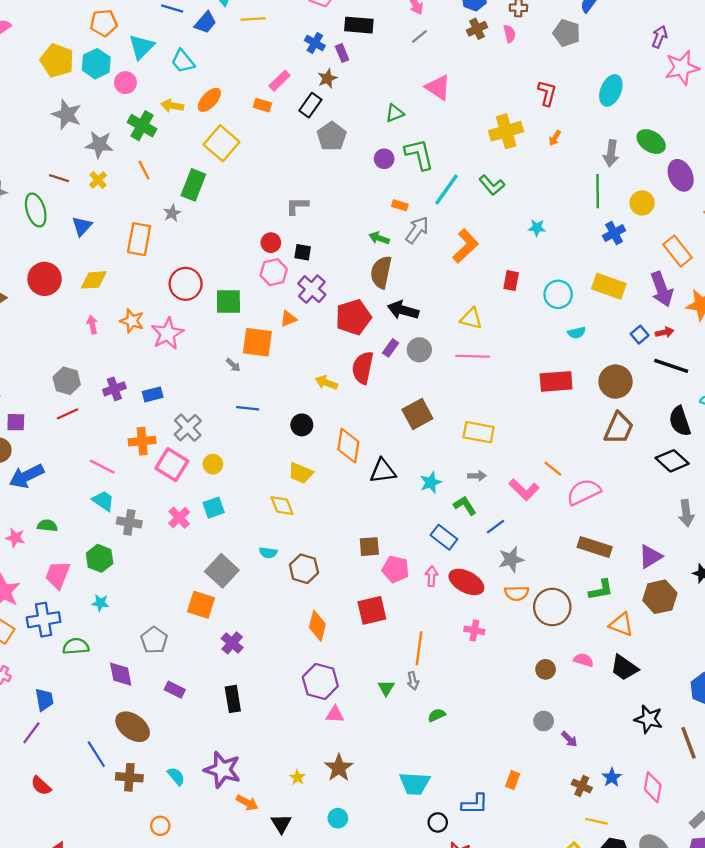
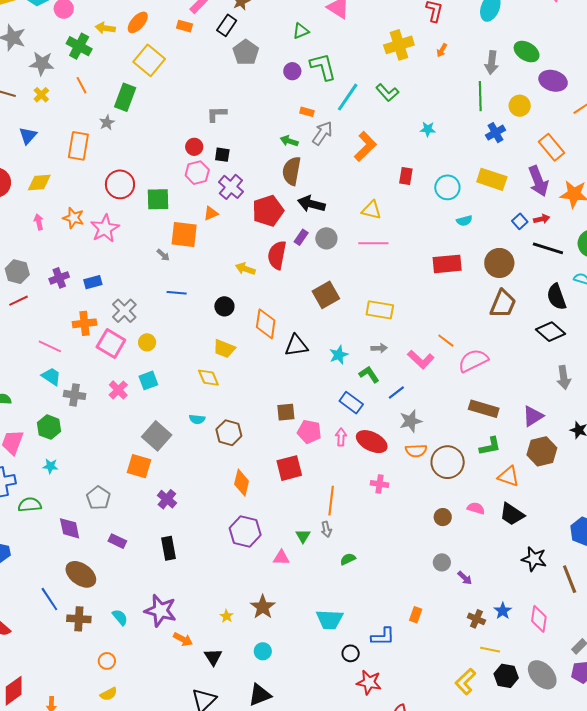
purple ellipse: (681, 175) -> (553, 81), turned -48
pink triangle: (335, 714) -> (281, 558), moved

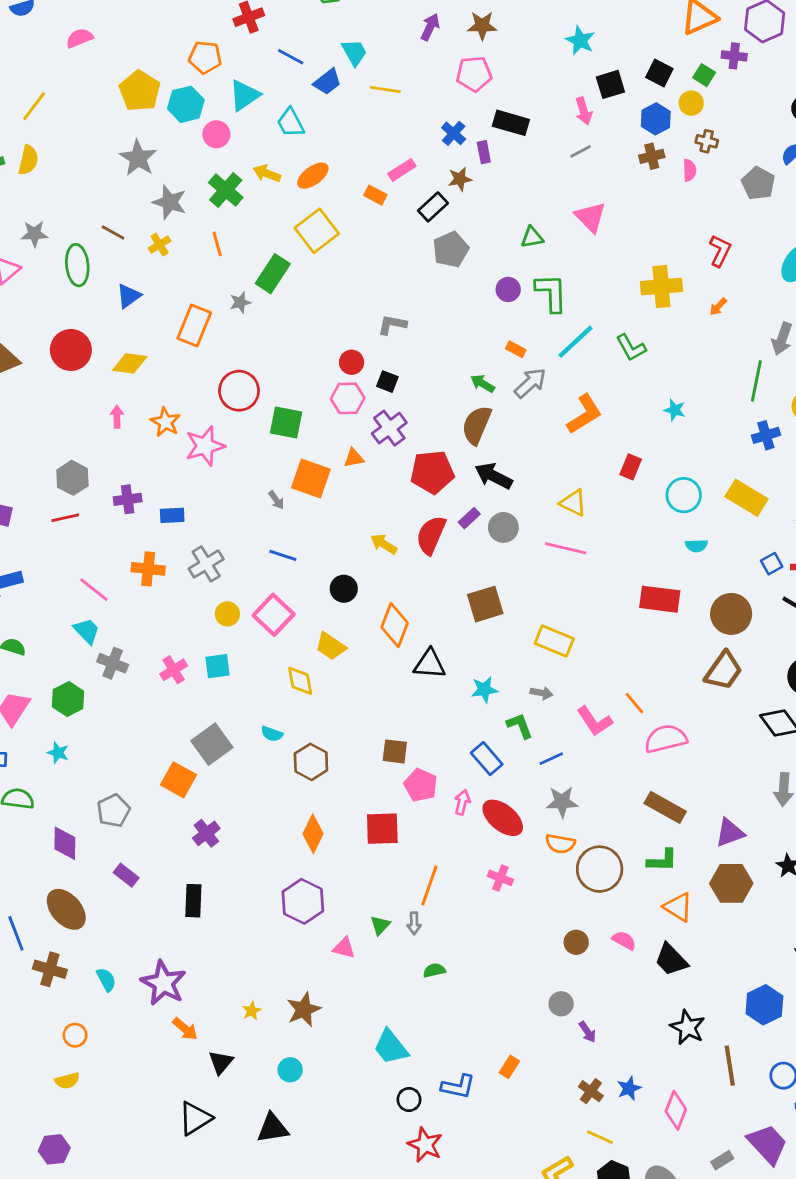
pink square: (111, 343) -> (274, 615), moved
cyan trapezoid: (330, 620) -> (391, 1047), turned 36

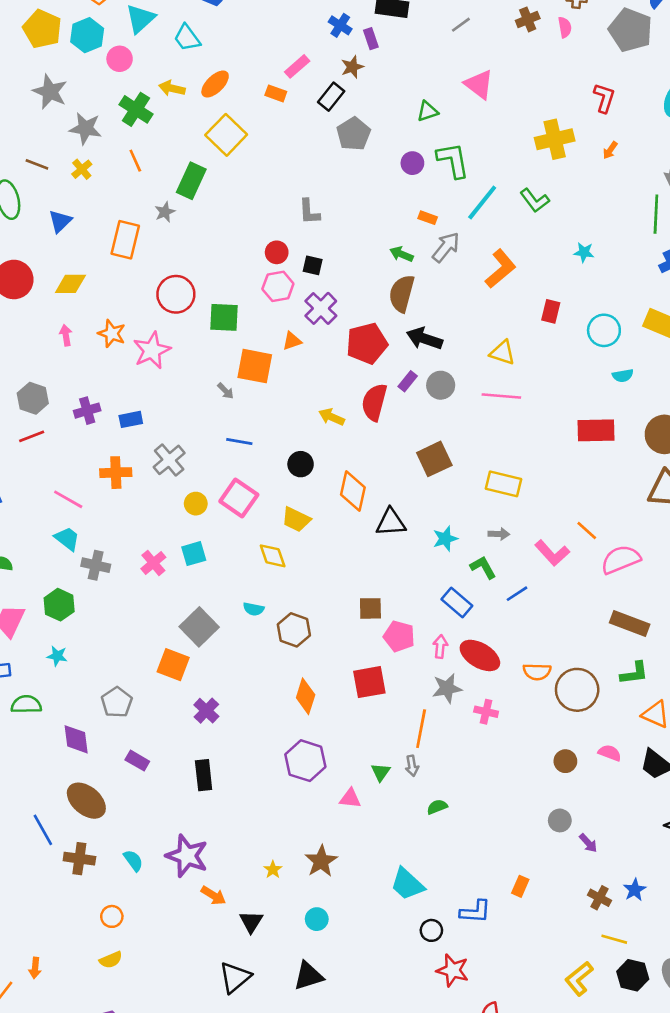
gray pentagon: (758, 183) -> (631, 30), size x1.4
gray L-shape: (392, 325) -> (309, 212), turned -96
gray star: (562, 802) -> (447, 688), moved

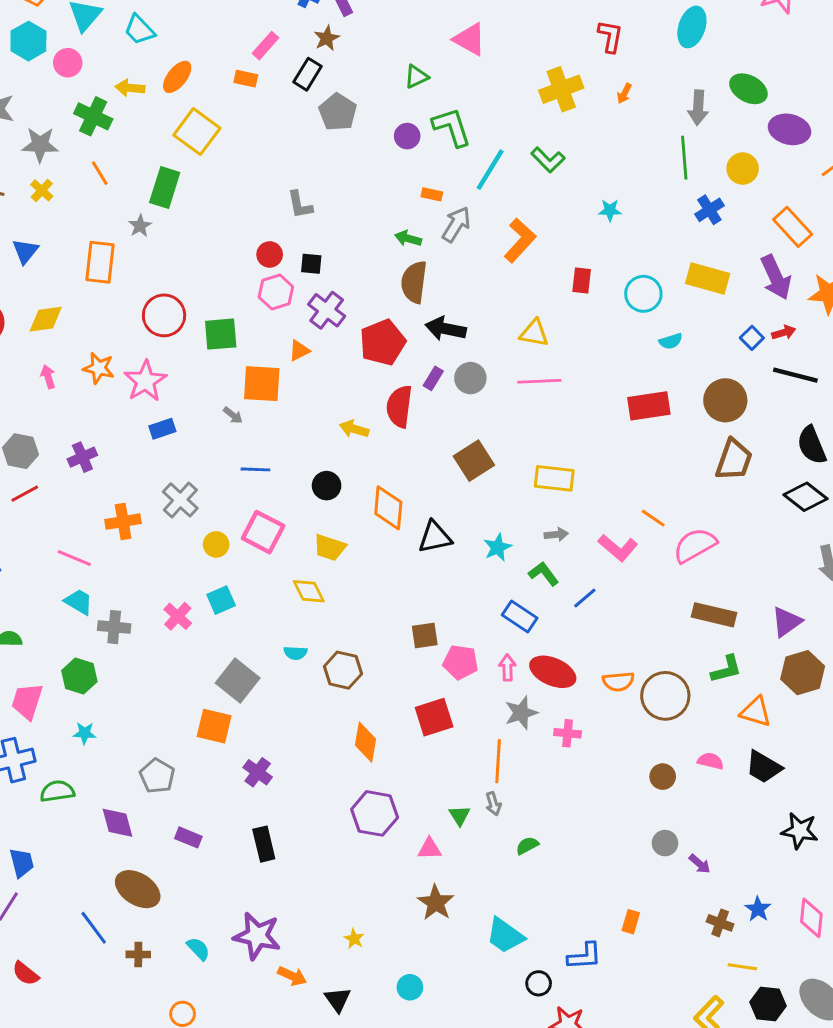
blue rectangle: (131, 419) -> (162, 429), moved
brown cross: (79, 859) -> (138, 954), size x0.7
brown star: (321, 861) -> (436, 903), moved

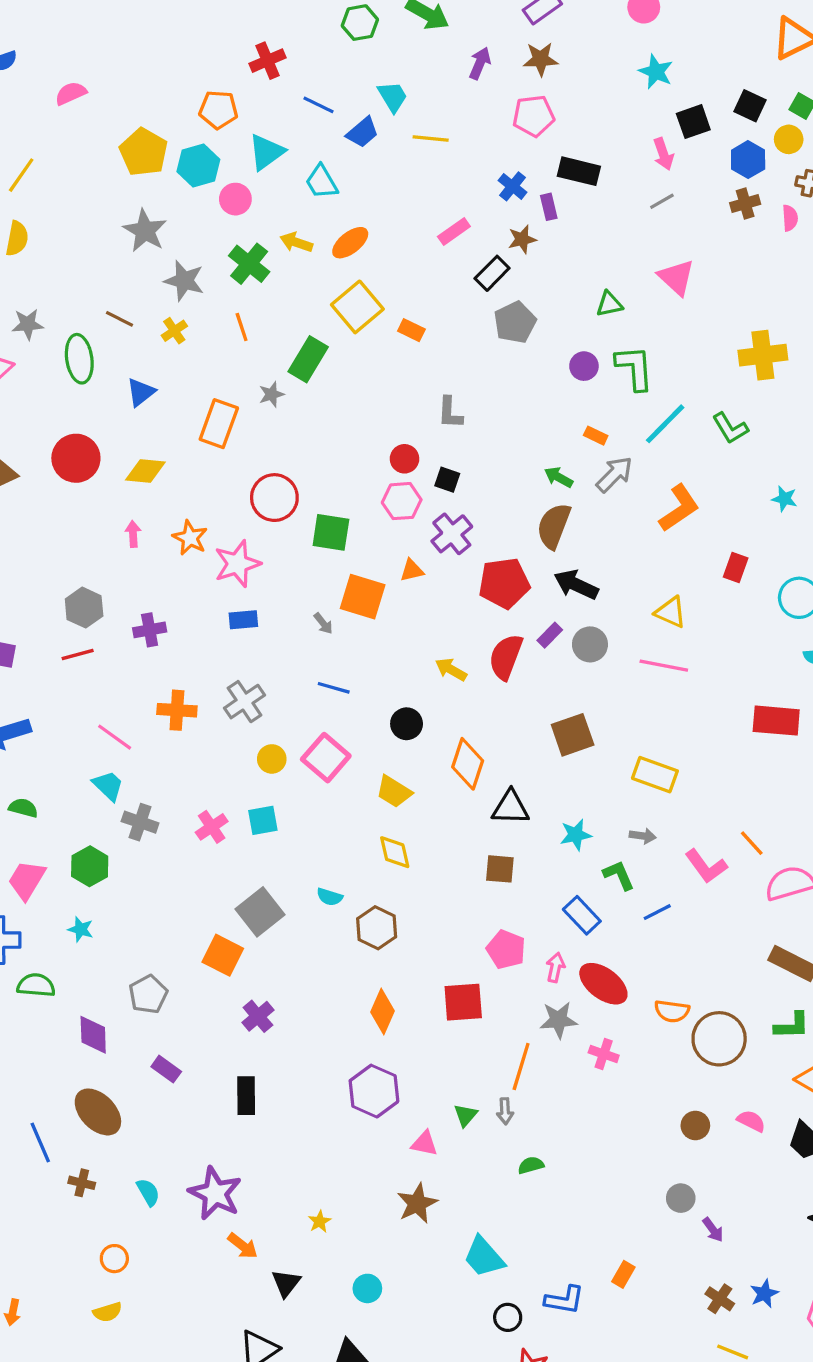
orange rectangle: (246, 79) -> (411, 330), moved
yellow diamond: (309, 591) -> (395, 852), moved
brown square: (425, 635) -> (500, 869), moved

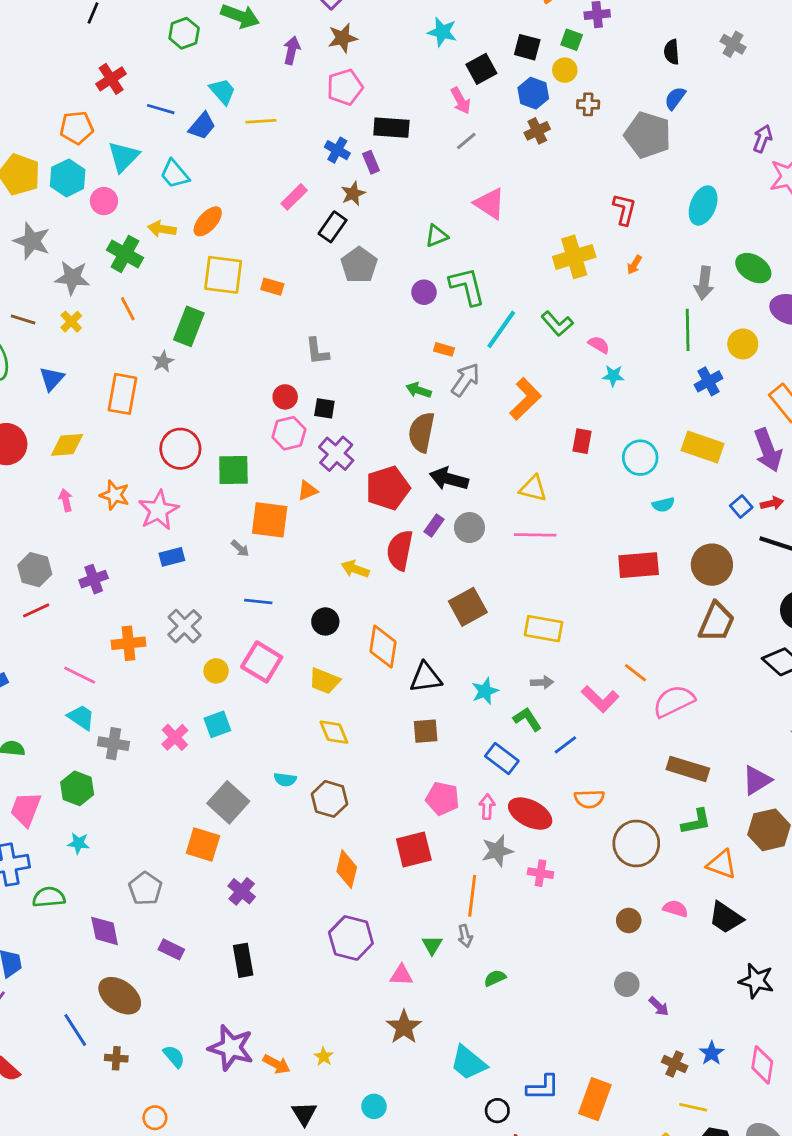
pink semicircle: (790, 218) -> (599, 345), moved, turned -45
yellow square: (357, 307) -> (223, 275), turned -33
orange semicircle: (672, 1011) -> (589, 799), moved
orange arrow: (243, 1246) -> (276, 1064), moved
orange rectangle: (623, 1274) -> (595, 1099), moved, size x1.8

